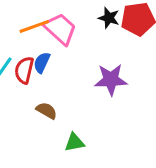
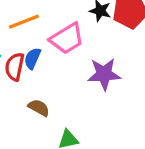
pink trapezoid: (60, 29) -> (67, 39), moved, turned 108

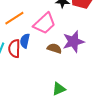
brown semicircle: (39, 108) -> (54, 48), moved

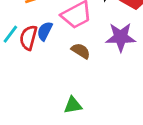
purple star: (73, 42) -> (121, 37), moved

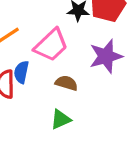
green triangle: (73, 105) -> (61, 119), moved

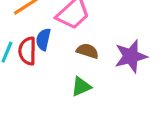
purple star: (106, 56) -> (131, 56), moved

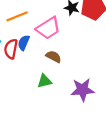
purple star: (131, 56) -> (83, 90), moved

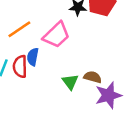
brown semicircle: (54, 57) -> (93, 77), moved
green triangle: (44, 81) -> (70, 82), moved, turned -42

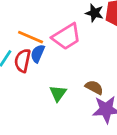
orange line: (19, 29) -> (31, 37), moved, turned 45
green triangle: (70, 82) -> (58, 93), moved

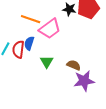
orange line: (31, 37) -> (31, 19), moved
green triangle: (58, 93) -> (47, 62), moved

